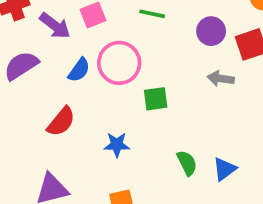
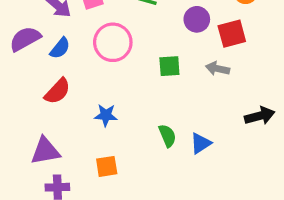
blue semicircle: (79, 70) -> (60, 48), moved
gray arrow: (221, 78) -> (217, 69), moved
green square: (156, 99) -> (169, 66), moved

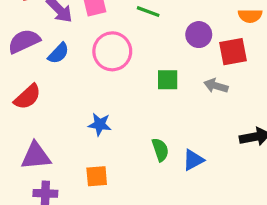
red semicircle: (57, 91) -> (27, 97), moved

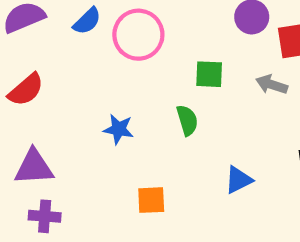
blue semicircle: (59, 53) -> (87, 21), moved
green semicircle: (160, 150) -> (187, 120), moved
orange square: (97, 176) -> (151, 200), moved

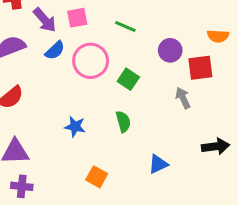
green square: (209, 74) -> (128, 79), moved, turned 30
gray arrow: (272, 84) -> (183, 98), turned 45
orange square: (151, 200) -> (97, 177), turned 30

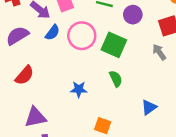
purple circle: (170, 50) -> (133, 15), moved
green square: (128, 79) -> (114, 45), size x1.5

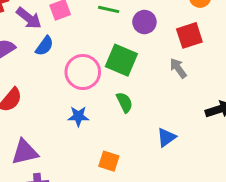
pink circle: (82, 36) -> (83, 72), moved

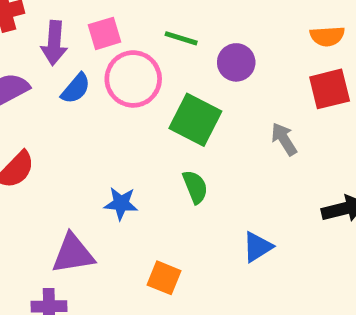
purple arrow: (29, 18) -> (54, 43), turned 52
red square: (189, 35) -> (330, 89), moved
pink circle: (83, 72) -> (133, 79), moved
purple triangle: (25, 152) -> (73, 254), moved

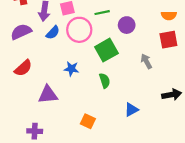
green line: (181, 38) -> (102, 13), turned -32
green square: (195, 120) -> (106, 50), turned 30
blue star: (121, 204) -> (71, 69), moved
purple triangle: (73, 254) -> (48, 95), moved

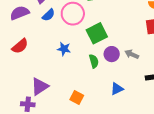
purple circle: (127, 25) -> (112, 54), moved
gray arrow: (146, 61) -> (132, 54), moved, turned -40
purple triangle: (48, 95) -> (40, 86), moved, turned -30

